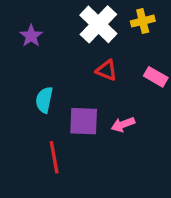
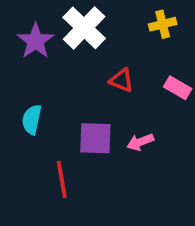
white cross: (98, 24) -> (84, 28), moved
purple star: (31, 36) -> (36, 41), size x1.4
cyan semicircle: (44, 100) -> (32, 120), moved

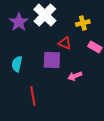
yellow cross: (163, 24) -> (83, 23), moved
purple square: (95, 138) -> (52, 60), moved

